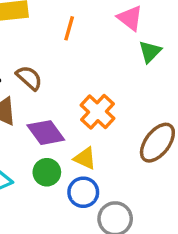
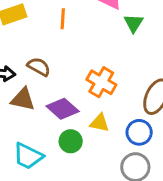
blue circle: (83, 192) -> (139, 132), moved

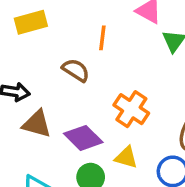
orange line: (63, 19) -> (102, 38), moved
brown semicircle: (39, 67) -> (76, 70), moved

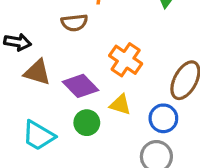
brown semicircle: (76, 70) -> (74, 23), turned 140

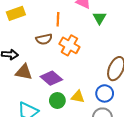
orange cross: (126, 60) -> (69, 45), moved
yellow triangle: (120, 105) -> (78, 97), moved

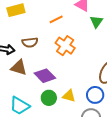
orange line: (58, 19) -> (56, 19), turned 56
brown semicircle: (44, 39) -> (30, 42), moved

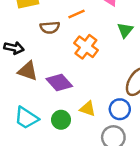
green triangle: (96, 22) -> (125, 30), moved
brown semicircle: (30, 42) -> (50, 27), moved
green circle: (49, 98) -> (61, 120), moved

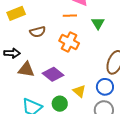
orange line: (76, 14) -> (70, 16), moved, turned 32
yellow triangle: (88, 109) -> (79, 91), turned 32

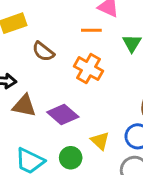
brown semicircle: (38, 32) -> (43, 52), turned 49

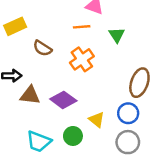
orange cross: (89, 69) -> (82, 59), turned 30

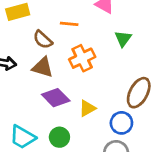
orange line: (82, 27) -> (69, 24), moved
brown triangle: (30, 95) -> (43, 67), moved
yellow triangle: (97, 120) -> (87, 108), moved, turned 42

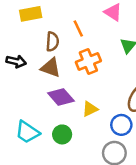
orange line: (69, 24) -> (78, 28), turned 56
brown semicircle: (43, 40) -> (52, 42), turned -132

